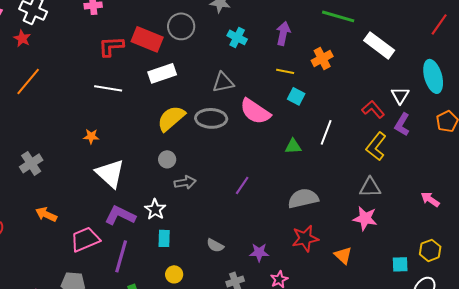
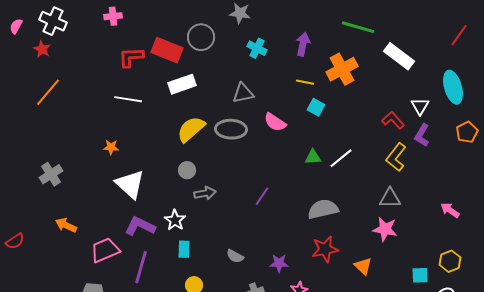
orange cross: (322, 58) -> (342, 69), size x1.4
pink semicircle: (255, 111) -> (275, 122), size x0.7
white line: (326, 132) -> (341, 158), moved, turned 30

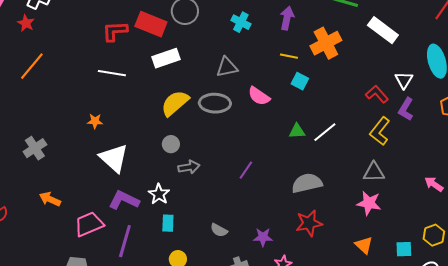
orange triangle: (363, 266) -> (364, 245), moved

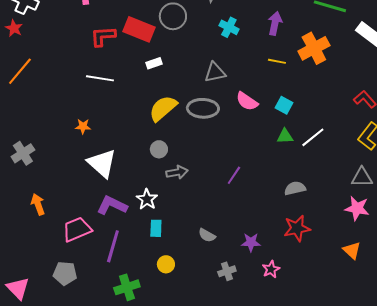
white rectangle: (166, 58) -> (154, 63), size x0.6
cyan square: (300, 81) -> (284, 105), moved
gray semicircle: (307, 183) -> (295, 188), size x0.7
orange arrow: (50, 199) -> (38, 204), turned 45

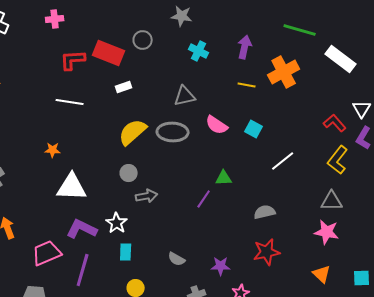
gray circle: (173, 16) -> (143, 40), size x0.7
green triangle: (285, 136) -> (224, 178), moved
white triangle: (102, 163) -> (72, 187), turned -40

